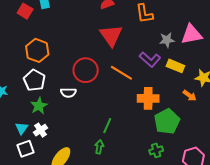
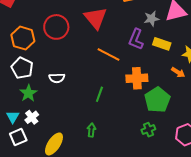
purple L-shape: (150, 59) -> (136, 39), turned 75
red circle: (86, 70) -> (56, 27), moved
green line: (107, 126) -> (99, 94), moved

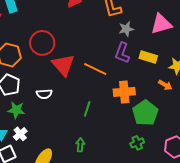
red triangle: (96, 18) -> (63, 65), moved
gray star: (152, 19) -> (126, 29), moved
green star: (28, 93) -> (16, 110), turned -30

